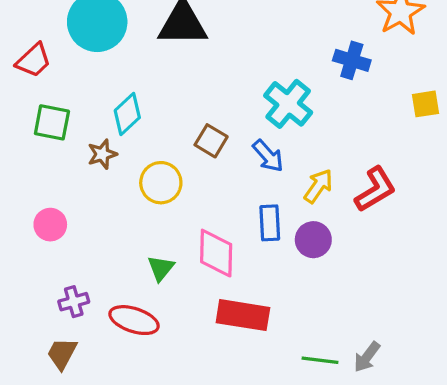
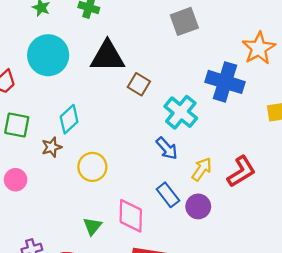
blue cross: (352, 60) -> (225, 82), size x1.5
brown square: (211, 141) -> (139, 84), moved
blue rectangle: (270, 223) -> (168, 195), turned -35
pink circle: (50, 225) -> (16, 180), moved

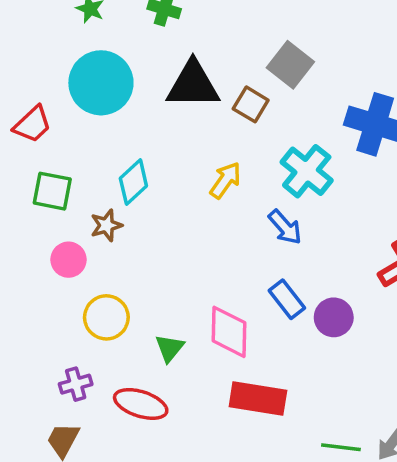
gray square: (184, 21) -> (290, 65), moved, turned -32
brown square: (139, 84) -> (251, 104), moved
yellow circle: (92, 167) -> (106, 317), moved
yellow arrow: (202, 169) -> (225, 180), moved
pink circle: (16, 180) -> (68, 260), moved

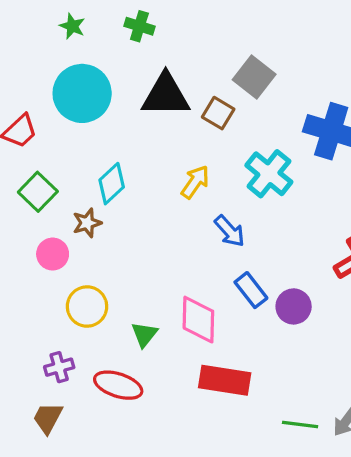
green square: (52, 191) -> (38, 192), turned 33
blue arrow: (285, 227) -> (230, 231), moved

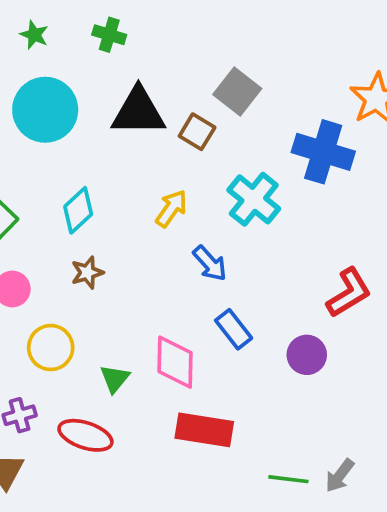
brown star: (87, 223) -> (87, 273), moved
purple circle: (294, 306) -> (307, 355), moved

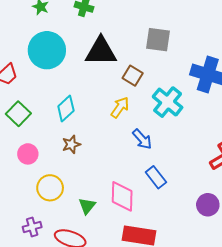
gray square: (237, 91) -> (158, 40), turned -30
brown square: (197, 132) -> (133, 76), moved
purple circle: (307, 355) -> (208, 205), moved

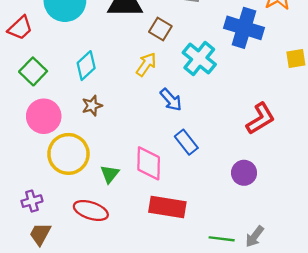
pink circle: (28, 154) -> (44, 116), size x1.5
yellow circle: (50, 188) -> (68, 154), size x1.4
purple cross: (32, 227) -> (32, 201), moved

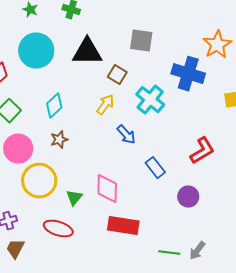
blue rectangle: (186, 142) -> (155, 168), moved

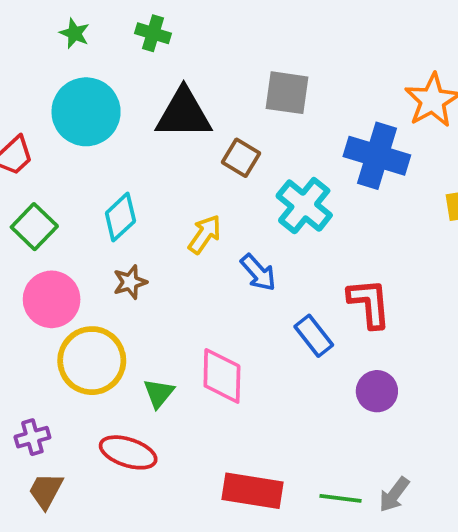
yellow arrow: (105, 105) -> (205, 234), moved
red L-shape: (202, 151) -> (369, 303), moved, turned -64
red rectangle: (123, 226) -> (253, 491), moved

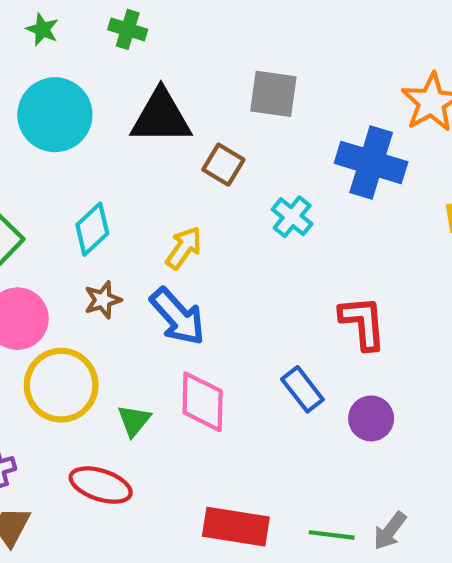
cyan cross: (304, 206) -> (292, 217), size x0.7
blue arrow: (258, 273) -> (178, 317), moved, size x1.4
blue rectangle: (314, 336) -> (302, 389), moved

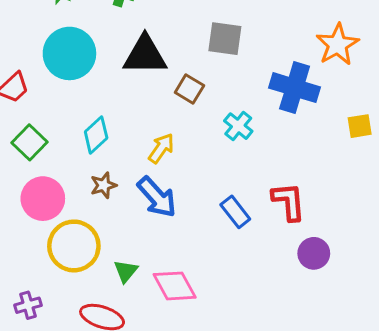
blue rectangle: (302, 389) -> (235, 212), moved
pink diamond: (203, 402) -> (175, 286), moved, turned -30
purple circle: (371, 418) -> (314, 253), moved

